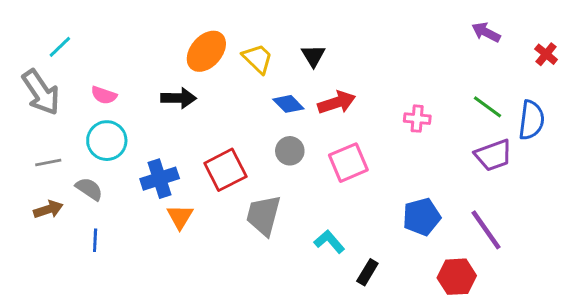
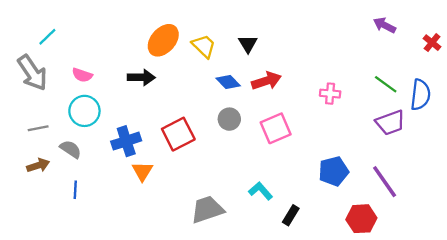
gray trapezoid: (263, 215) -> (207, 209), moved, turned 56

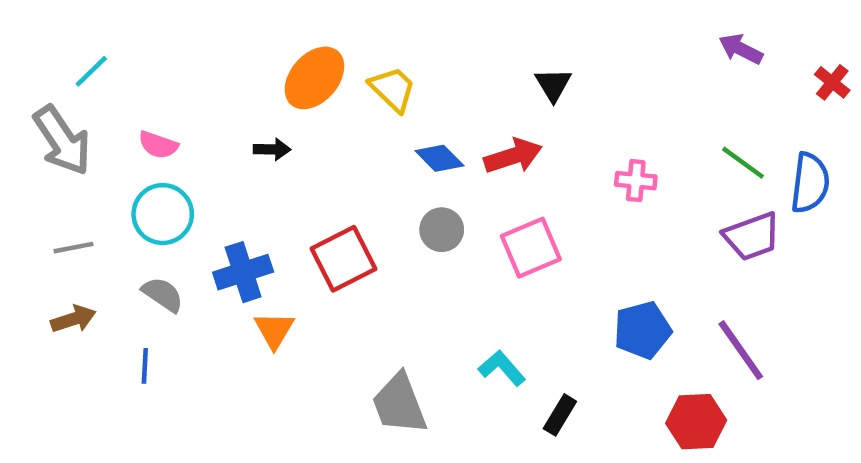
black triangle: (248, 44) -> (553, 85), moved
black arrow: (141, 77) -> (272, 149), size x0.7
gray semicircle: (71, 149) -> (163, 294), moved
gray trapezoid: (207, 209) -> (399, 404), turned -92

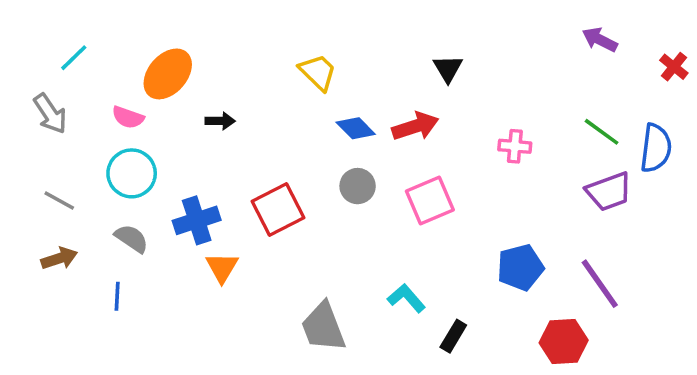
orange ellipse: (314, 78) -> (168, 74), moved
gray arrow: (62, 140) -> (50, 114), size x0.7
gray line: (73, 248) -> (59, 200), turned 40

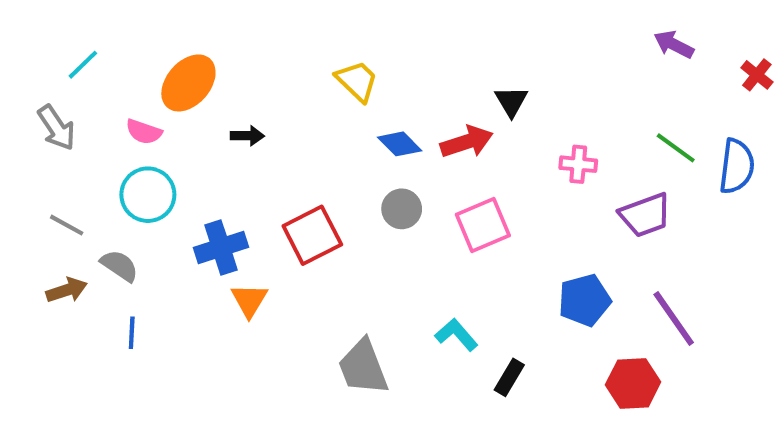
black triangle: (448, 69) -> (511, 101), moved
purple trapezoid: (609, 191) -> (645, 215), moved
gray semicircle: (132, 238) -> (119, 266), moved

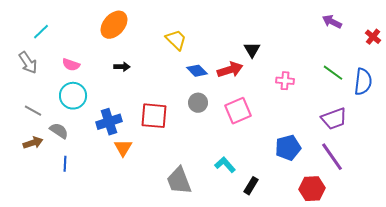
orange ellipse: (188, 83) -> (114, 25), moved
purple trapezoid: (645, 215) -> (334, 119), moved
red square: (312, 235) -> (154, 116), turned 32

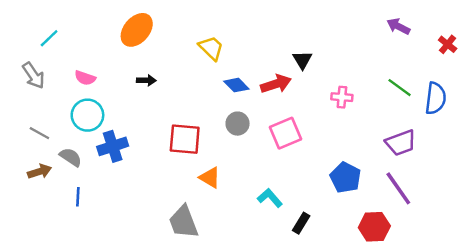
blue cross: (109, 122) -> (113, 146), moved
orange triangle: (123, 148) -> (210, 178), moved, turned -30
blue pentagon: (288, 148) -> (346, 178), turned -30
gray trapezoid: (179, 181) -> (183, 222), moved

